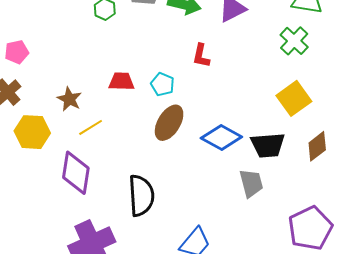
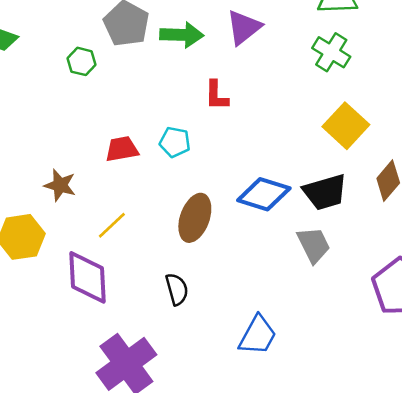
brown ellipse: (169, 123) -> (195, 218), moved
yellow line: (91, 127) -> (112, 225), moved
black semicircle: (141, 195) -> (177, 289), size x0.6

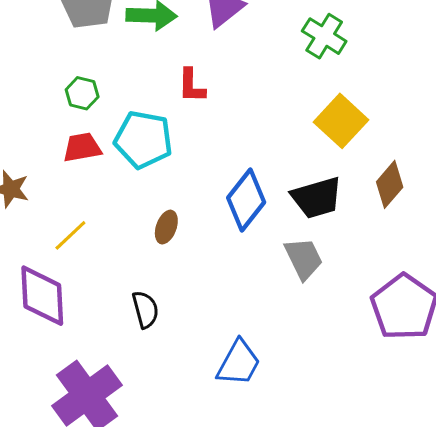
green hexagon: (82, 61) -> (82, 93), moved
cyan pentagon: (175, 142) -> (143, 140), size x1.6
blue diamond: (264, 194) -> (246, 200), turned -69
brown ellipse: (195, 218) -> (166, 227), size x0.6

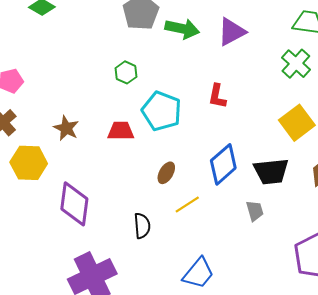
red L-shape: (192, 86) -> (217, 96), moved
red trapezoid: (82, 147) -> (121, 131), moved
yellow line: (70, 235) -> (187, 204), moved
gray trapezoid: (304, 258) -> (255, 211), size x0.7

